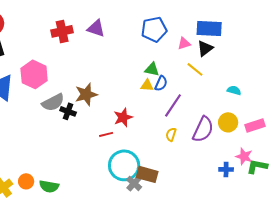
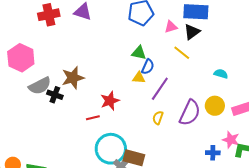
yellow triangle: (147, 85) -> (139, 78), moved

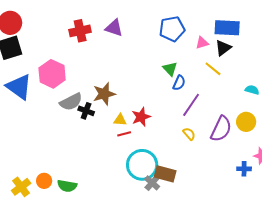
green triangle: (139, 53) -> (170, 69), turned 35
yellow triangle: (139, 78) -> (120, 120), moved
yellow semicircle: (158, 118) -> (189, 134), turned 120

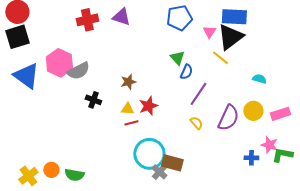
pink triangle: (202, 43) -> (209, 32), turned -40
black triangle: (223, 48) -> (230, 37), size x1.6
brown star: (104, 94) -> (128, 82), moved, size x0.7
gray semicircle: (71, 102) -> (78, 71), moved

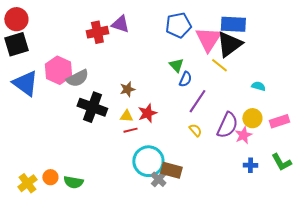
red cross: (87, 20) -> (97, 32), moved
pink triangle: (209, 32) -> (208, 39), size x2.0
black cross: (93, 100) -> (92, 107), size x1.8
pink star: (269, 145) -> (243, 135), moved, turned 30
green L-shape: (282, 155) -> (281, 162), turned -130

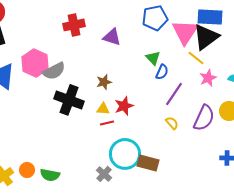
purple triangle: (120, 24) -> (112, 37), moved
pink star: (243, 135) -> (208, 78), moved
gray cross: (158, 179) -> (104, 174), moved

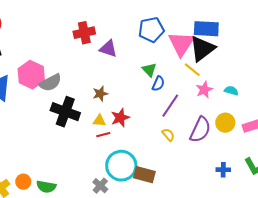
red cross: (74, 25) -> (84, 33), moved

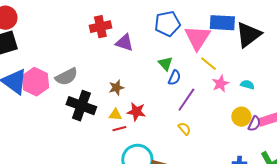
black triangle: (202, 49) -> (248, 35), moved
pink hexagon: (31, 75) -> (35, 82), moved
red star: (120, 118) -> (136, 112), turned 30
purple semicircle: (200, 130) -> (254, 124), moved, size x0.6

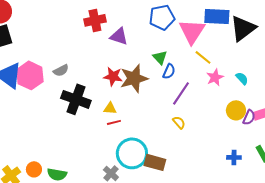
gray semicircle: (66, 77) -> (61, 70), size x0.7
cyan semicircle: (247, 85) -> (242, 78), turned 32
brown star: (116, 88) -> (134, 78), moved, size x1.8
red star: (136, 112) -> (113, 76), moved

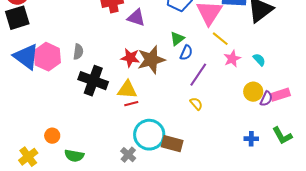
green triangle: (160, 57) -> (177, 39), turned 35
gray semicircle: (61, 70) -> (78, 52), turned -56
yellow triangle: (110, 108) -> (127, 90), size x1.5
orange circle: (34, 169) -> (52, 136), moved

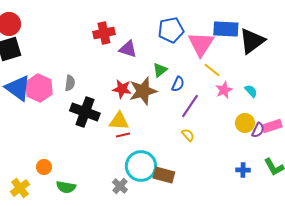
green triangle: (177, 39) -> (160, 70), moved

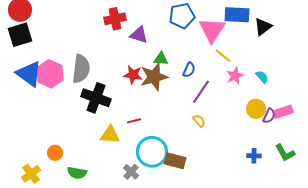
black triangle: (252, 41) -> (263, 27), size x0.7
green triangle: (160, 70) -> (161, 59), moved, turned 42
gray semicircle: (70, 83) -> (81, 69), size x1.8
yellow triangle: (119, 121) -> (110, 135), moved

